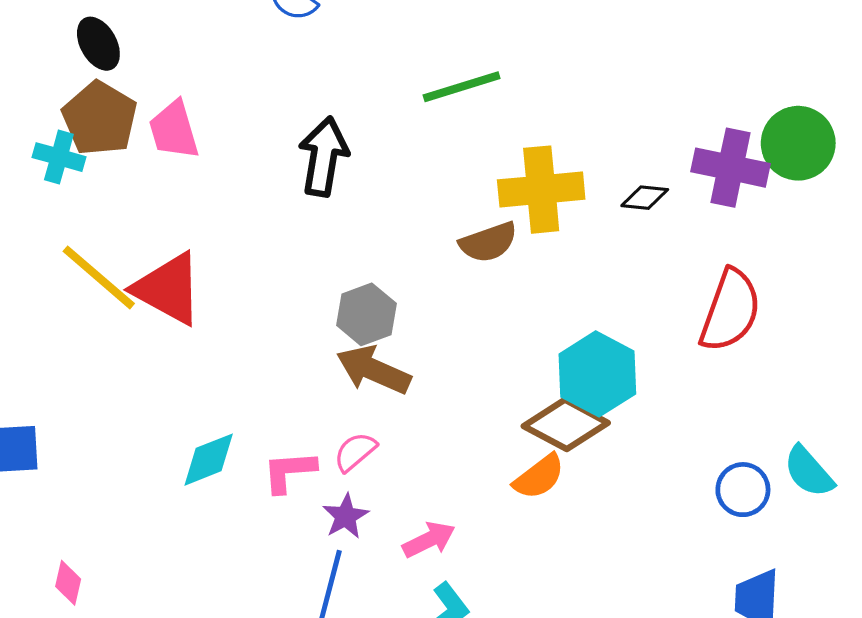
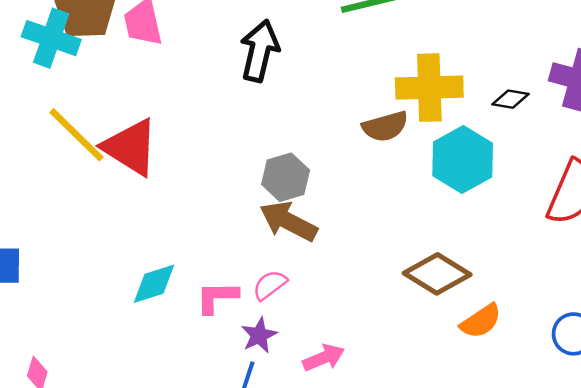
cyan cross: (59, 157) -> (51, 38), size x1.4
cyan hexagon: (597, 374) -> (463, 159), moved
orange semicircle: (539, 477) -> (481, 321), moved

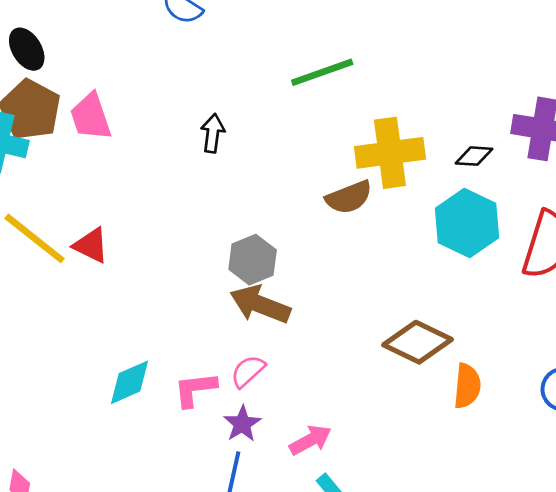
black arrow: (260, 51) -> (213, 133), size x0.6
red triangle: (131, 147) -> (91, 245), size x0.6
cyan hexagon: (463, 159) -> (467, 223), moved
orange semicircle: (481, 321) -> (467, 386), turned -45

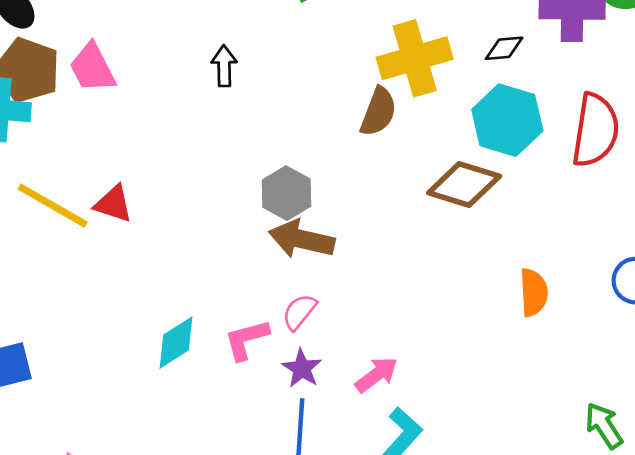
brown semicircle: (349, 197) -> (378, 112), turned -39
brown diamond: (418, 342) -> (464, 185), moved

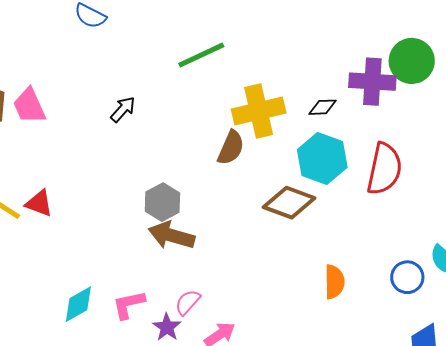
black arrow: (224, 66) -> (123, 109), turned 40
pink semicircle: (299, 312) -> (188, 302), moved

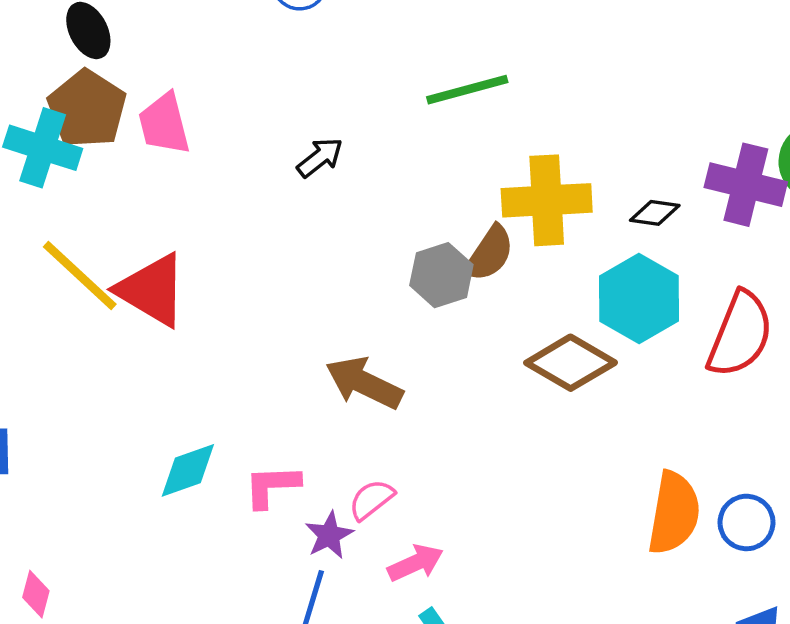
gray hexagon: (162, 202) -> (441, 275), moved
red triangle: (39, 203) -> (152, 290), size x1.6
orange semicircle: (334, 282) -> (674, 513), moved, size x1.4

